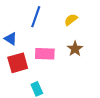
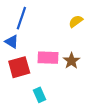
blue line: (36, 17) -> (21, 18), moved
brown star: (75, 49) -> (71, 61), moved

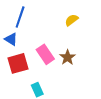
pink rectangle: (48, 58) -> (45, 54), turned 54

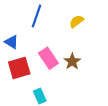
blue line: (20, 17) -> (37, 16), moved

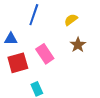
blue triangle: (12, 42) -> (11, 39), turned -32
brown star: (72, 61) -> (78, 45), moved

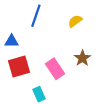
brown star: (78, 45) -> (82, 58), moved
pink rectangle: (45, 54) -> (55, 69), moved

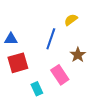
blue line: (36, 16) -> (51, 39), moved
pink rectangle: (55, 69) -> (60, 75), moved

